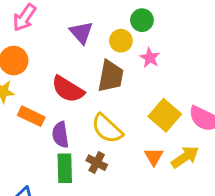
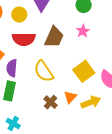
yellow circle: (121, 41) -> (19, 15), moved
red semicircle: (68, 89) -> (24, 39), turned -45
brown cross: (97, 163) -> (51, 102), moved

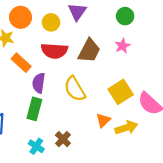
brown cross: (51, 102) -> (63, 139), moved

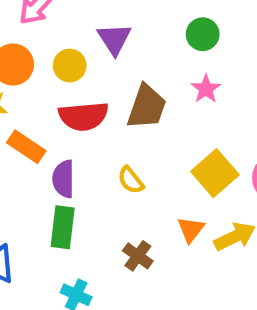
yellow semicircle: (75, 89) -> (131, 180), size x0.6
brown cross: (63, 139) -> (138, 256), moved

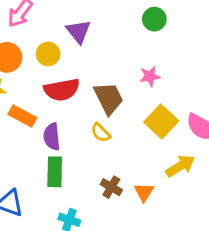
green circle: (203, 34) -> (154, 19), moved
pink star: (206, 89) -> (150, 76), moved, turned 30
brown trapezoid: (147, 107) -> (109, 98), moved, turned -40
orange triangle: (191, 229) -> (144, 192), moved

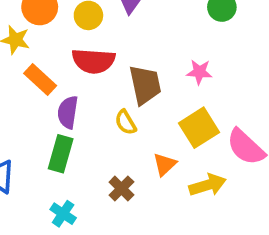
orange triangle: (144, 192) -> (165, 164), moved

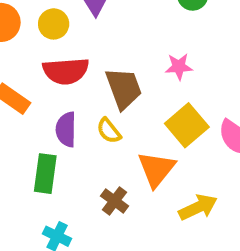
purple semicircle: (68, 112) -> (66, 129), moved
orange triangle: (165, 164) -> (156, 169), size x1.5
yellow arrow: (208, 185) -> (198, 207), moved

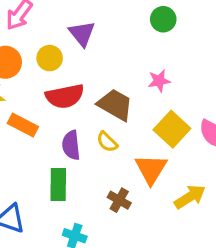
brown trapezoid: (124, 88) -> (115, 105), turned -33

